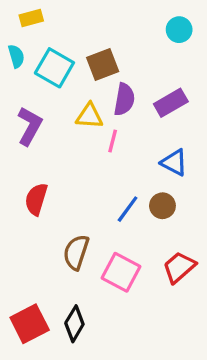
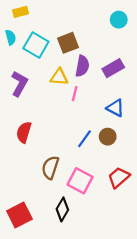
black diamond: (74, 324) -> (62, 209), moved

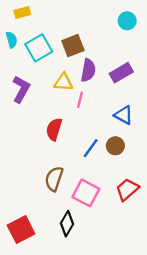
cyan square: (36, 45) -> (39, 48), turned 30
red semicircle: (24, 132) -> (54, 129), moved

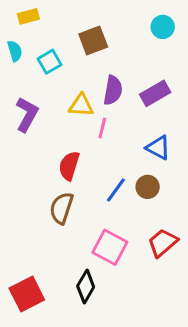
brown square: (73, 46) -> (93, 41), moved
cyan square: (39, 48) -> (49, 62), size x0.7
brown semicircle: (54, 179) -> (62, 208), moved

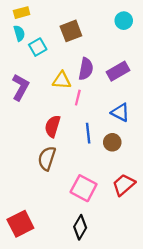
cyan semicircle: (15, 51) -> (19, 33), moved
blue line: (116, 190) -> (88, 133), moved, turned -42
black diamond: (86, 286) -> (80, 227), moved

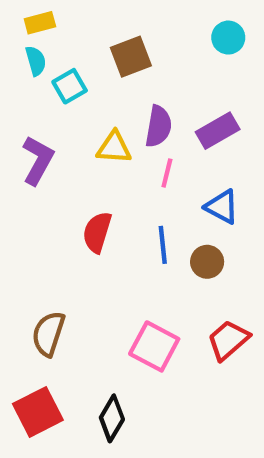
pink line: (78, 98) -> (167, 173), moved
brown semicircle: (47, 158) -> (48, 334), moved
black diamond: (80, 227) -> (112, 418), moved

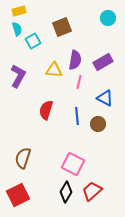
red trapezoid: (228, 340) -> (92, 191), moved
black diamond: (112, 418) -> (66, 192), moved

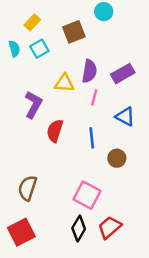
yellow rectangle: (19, 11) -> (32, 22), moved, turned -32
cyan circle: (108, 18) -> (104, 12), moved
cyan semicircle: (17, 29) -> (14, 49), moved
purple L-shape: (18, 76) -> (33, 105), moved
brown circle: (98, 124) -> (117, 158), moved

